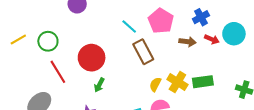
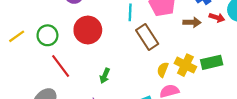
cyan line: (129, 27) -> (130, 12), turned 56
red circle: (92, 58) -> (88, 30), moved

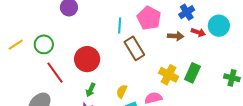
red circle: (88, 30) -> (87, 59), moved
green rectangle: (212, 62) -> (192, 73), turned -54
yellow semicircle: (163, 70) -> (122, 91), moved
green arrow: (105, 76) -> (90, 90), moved

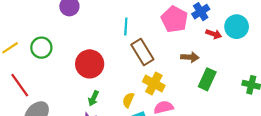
pink pentagon: (149, 18) -> (174, 19), moved
brown arrow: (176, 36) -> (190, 57), moved
red line: (55, 73) -> (20, 85), moved
yellow cross: (169, 75) -> (154, 84), moved

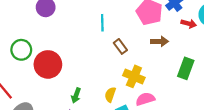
brown rectangle: (142, 52) -> (120, 46), size x0.6
brown arrow: (190, 57) -> (159, 41), moved
red circle: (90, 64) -> (48, 64), moved

